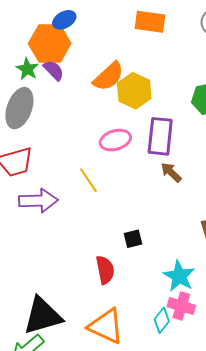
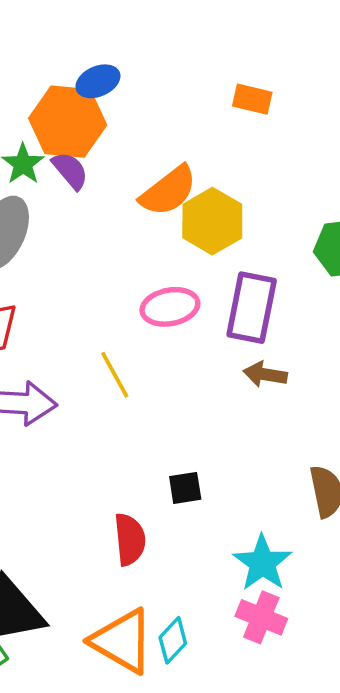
orange rectangle: (150, 22) -> (252, 99), size x0.7
brown arrow: (171, 172) -> (265, 374), turned -40
cyan diamond: (162, 320) -> (173, 640), moved

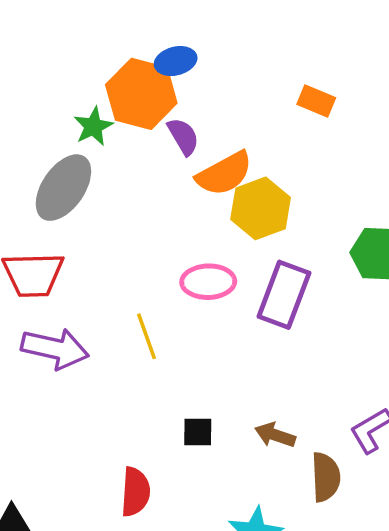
purple semicircle: (70, 171) -> (183, 136), moved
brown arrow: (265, 374) -> (275, 435), moved
black square: (185, 488) -> (198, 432), moved

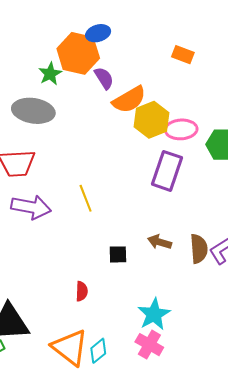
gray ellipse: (63, 188) -> (33, 111), turned 66
pink ellipse: (208, 282) -> (181, 129), moved
brown arrow: (275, 435) -> (160, 242), moved
brown semicircle: (326, 477) -> (199, 249), moved
red semicircle: (135, 492) -> (82, 291), size x0.7

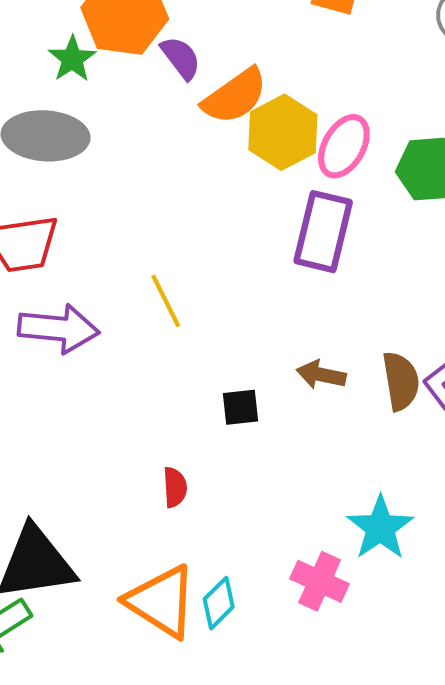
pink ellipse: (181, 129) -> (344, 146), turned -52
cyan star: (154, 314) -> (380, 528), moved

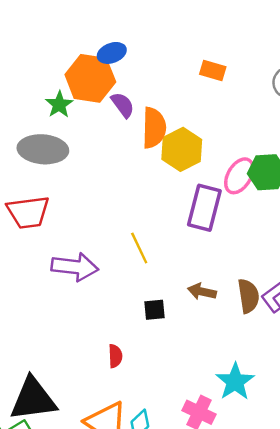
orange semicircle: (235, 96) -> (154, 128), turned -54
pink ellipse: (344, 146) -> (239, 176), moved
yellow line: (166, 301) -> (139, 248), moved
purple arrow: (59, 329) -> (75, 267), moved

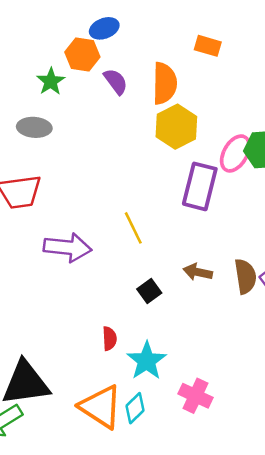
orange hexagon: (90, 78) -> (82, 54), size x0.7
orange semicircle: (154, 128) -> (165, 83), moved
gray ellipse: (43, 149) -> (34, 127), size x0.7
black square: (154, 310) -> (149, 291), turned -30
cyan star: (235, 382) -> (147, 361), moved

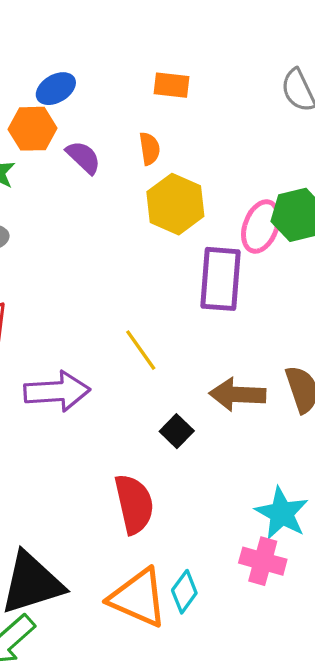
orange rectangle: (208, 46) -> (171, 85), moved
orange semicircle: (165, 83) -> (150, 149), size x0.6
brown arrow: (198, 272) -> (237, 395), size x1.4
red semicircle: (109, 339) -> (134, 504), size x1.8
cyan star: (147, 361) -> (282, 513), moved

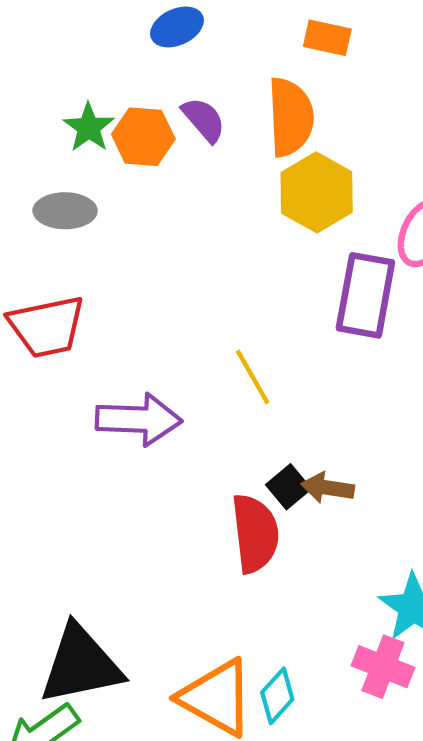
orange hexagon: (32, 129) -> (143, 137), moved
orange semicircle: (150, 149) -> (291, 117), size x1.8
brown arrow: (237, 395) -> (328, 488), moved, size x0.7
red semicircle: (134, 504) -> (255, 533), moved

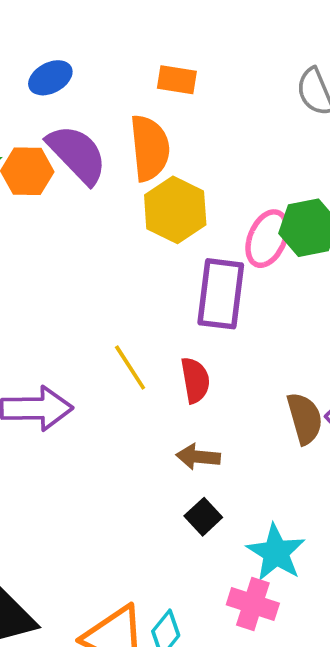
purple semicircle: (204, 120) -> (77, 154), size x1.6
black square: (288, 487) -> (203, 517), moved
red semicircle: (255, 533) -> (195, 380), moved, size x0.7

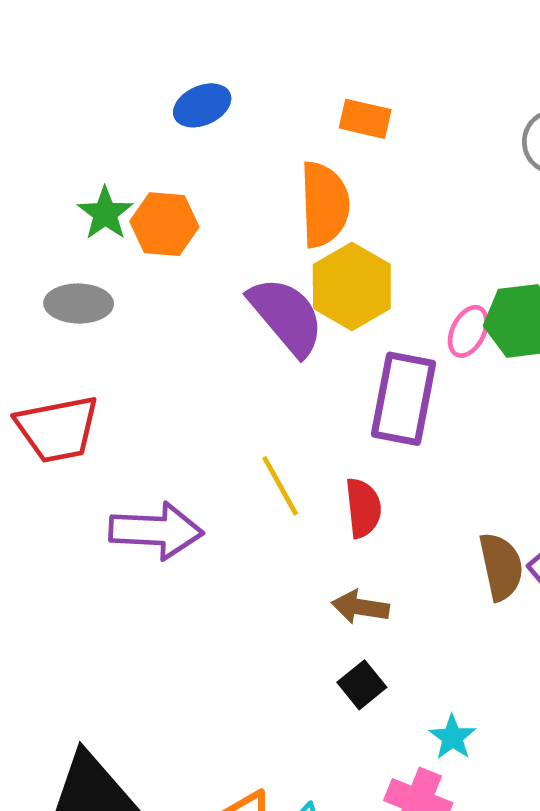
purple semicircle: (77, 154) -> (286, 316), moved
pink ellipse: (267, 239) -> (468, 331), size x0.7
cyan star: (276, 553) -> (452, 737), size x0.6

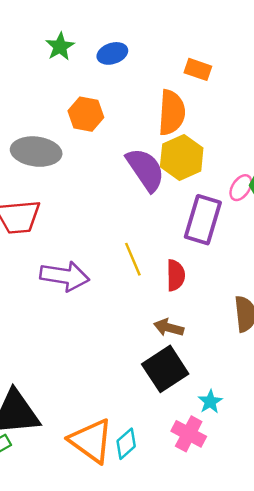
green star: (105, 213) -> (60, 47), moved
gray ellipse: (79, 304) -> (36, 152), size x1.4
black square: (362, 685) -> (165, 369), size x1.8

